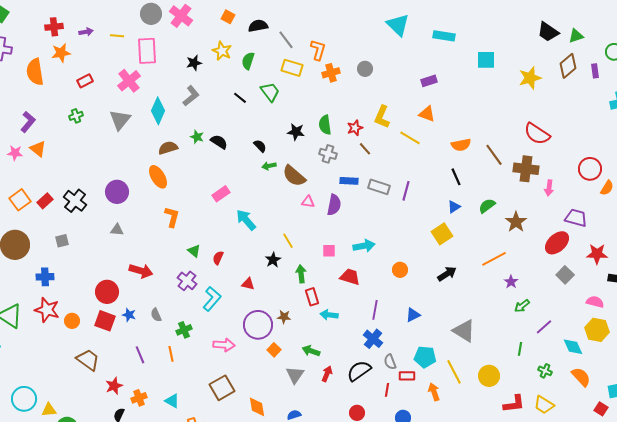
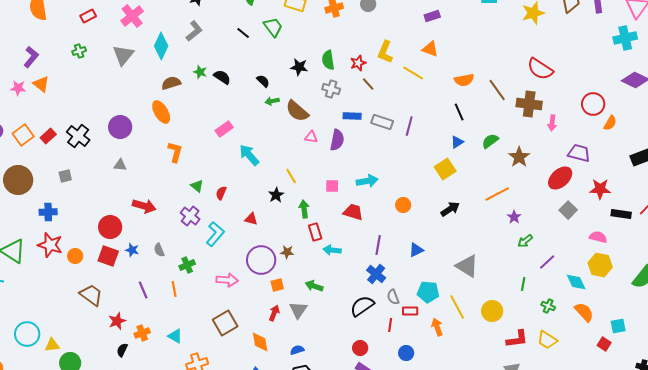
orange square: (274, 350) -> (277, 285), turned 32
red arrow: (327, 374) -> (274, 313), moved

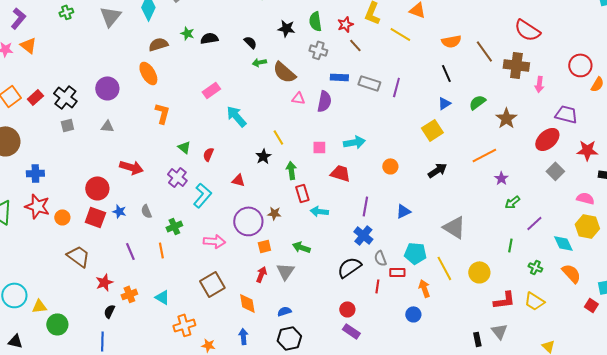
black semicircle: (222, 77) -> (209, 38), turned -42
gray square: (65, 176) -> (67, 125), moved
blue circle: (406, 353) -> (413, 314), moved

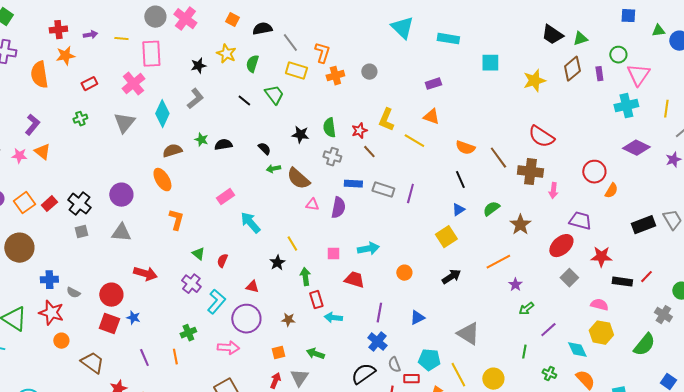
orange semicircle: (451, 41) -> (465, 148), turned 30
gray triangle: (107, 126) -> (121, 233), size x1.5
gray semicircle: (146, 211) -> (73, 293), moved, turned -40
orange circle: (62, 217) -> (61, 341), moved
purple circle: (248, 221) -> (246, 319), moved

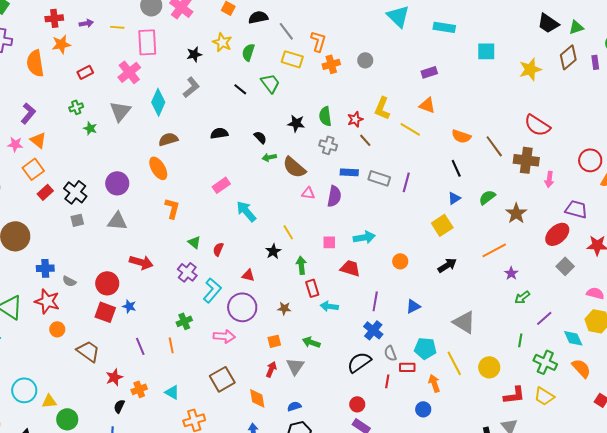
green star: (201, 140) -> (90, 128), moved
orange square: (24, 203) -> (33, 169), moved
green cross: (549, 374) -> (545, 362), size x1.6

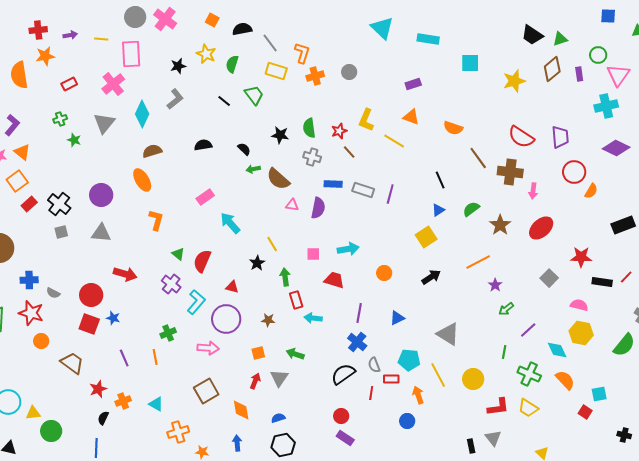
orange semicircle: (461, 136) -> (453, 128), moved
purple trapezoid: (576, 209) -> (560, 137), moved, turned 70
red ellipse: (557, 234) -> (541, 228), moved
red semicircle: (218, 249) -> (202, 261), size x1.6

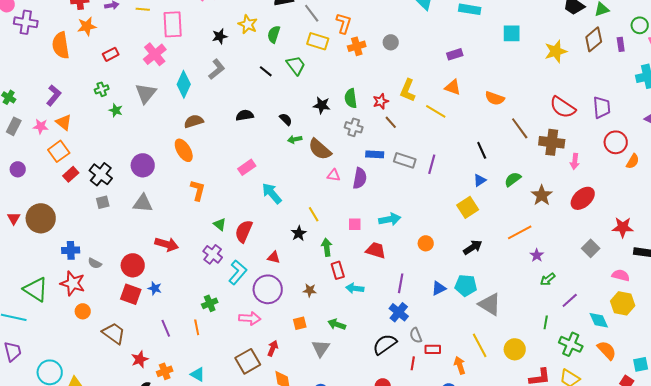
cyan pentagon: (409, 360) -> (466, 285), moved
red arrow: (255, 381) -> (273, 348), moved

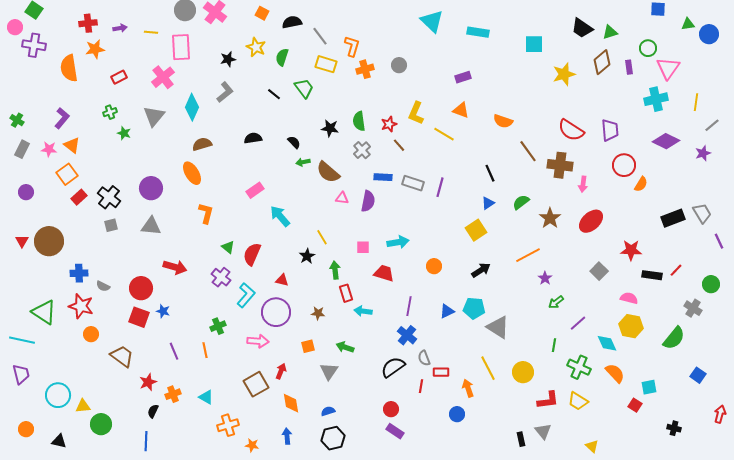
cyan square: (512, 33) -> (534, 44), moved
gray cross: (354, 127) -> (362, 150), turned 30

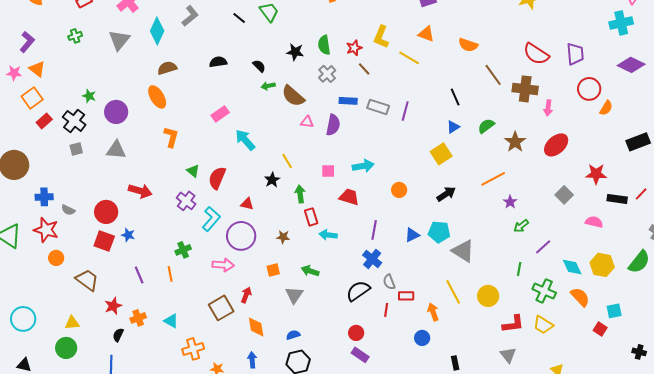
green star: (124, 133) -> (89, 96), moved
yellow hexagon: (631, 326) -> (602, 265), moved
yellow triangle: (83, 406) -> (72, 323), moved
black rectangle: (521, 439) -> (455, 363), moved

